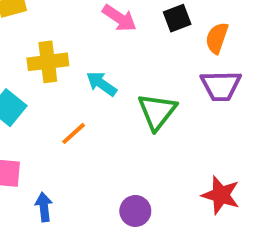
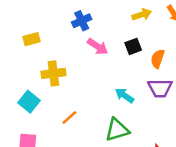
cyan arrow: (102, 84) -> (125, 95), moved
green triangle: (157, 112) -> (117, 130), moved, turned 35

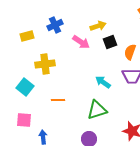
yellow arrow: (142, 15) -> (98, 26), moved
blue cross: (82, 21) -> (55, 25), moved
orange line: (69, 118) -> (58, 100), turned 40

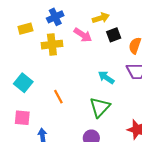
yellow cross: (45, 64) -> (52, 45), moved
orange line: (58, 100) -> (58, 97), turned 64
green triangle: (97, 110) -> (100, 107), turned -30

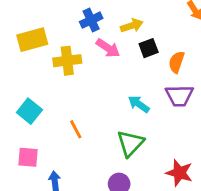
blue cross: (55, 17) -> (91, 20), moved
yellow rectangle: (25, 29) -> (32, 40), size x1.5

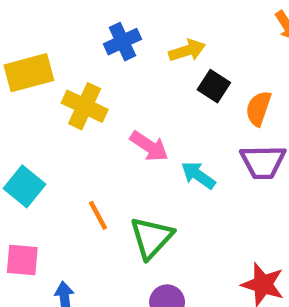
pink arrow: (108, 48) -> (149, 146), moved
black square: (149, 48) -> (214, 86), turned -36
yellow cross: (67, 61) -> (85, 106), turned 32
green triangle: (130, 143) -> (151, 238), moved

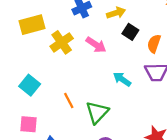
yellow cross: (85, 106) -> (62, 42), turned 30
pink arrow: (149, 146) -> (96, 45), moved

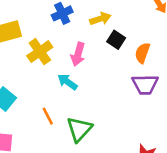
pink arrow: (96, 45) -> (78, 54), turned 72
cyan arrow: (122, 79) -> (67, 82), moved

